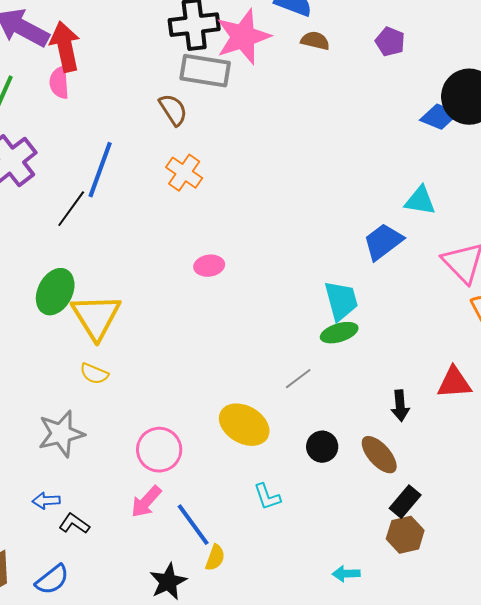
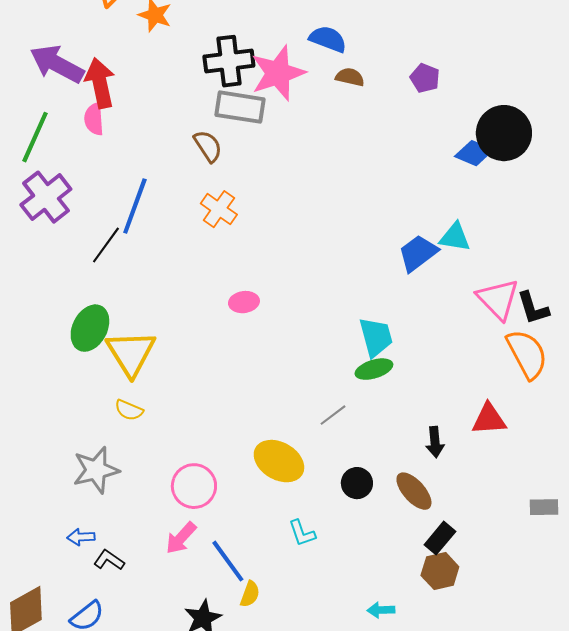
blue trapezoid: (383, 242) -> (418, 253), moved

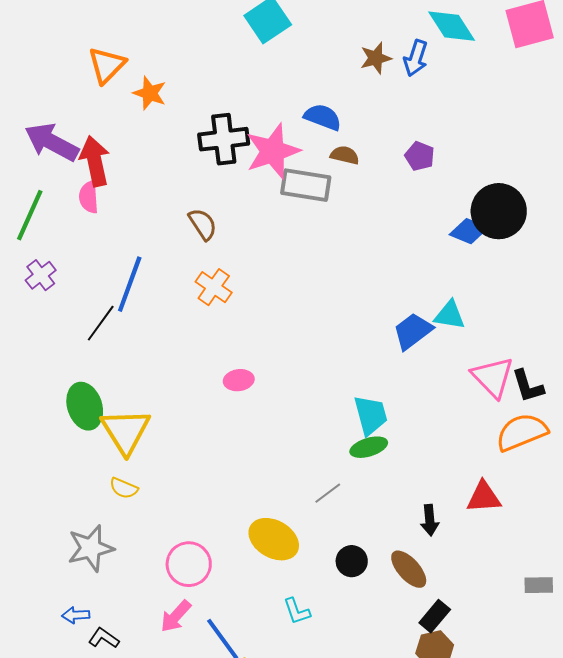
gray rectangle: (240, 107) -> (306, 185), moved
purple cross: (46, 197) -> (41, 275), size x0.6
green ellipse: (90, 328) -> (85, 406), turned -45
orange semicircle: (527, 354) -> (522, 432), turned -84

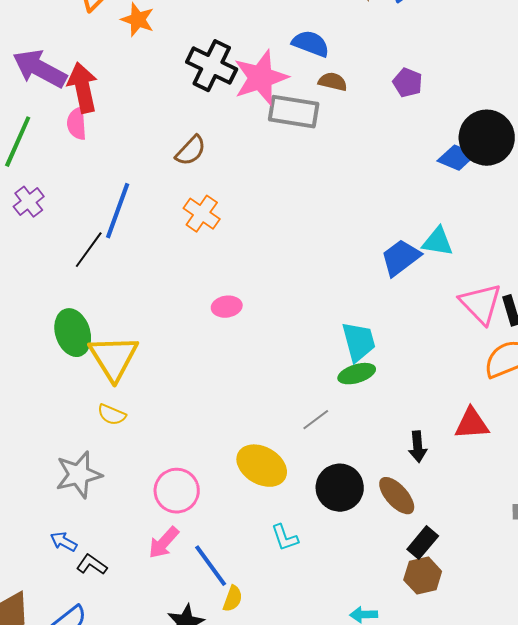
black cross: (224, 139) -> (212, 66), turned 33
brown semicircle: (203, 224) -> (191, 151), turned 76
black circle: (352, 561) -> (340, 488), size x1.5
blue arrow: (76, 615) -> (64, 542), turned 32

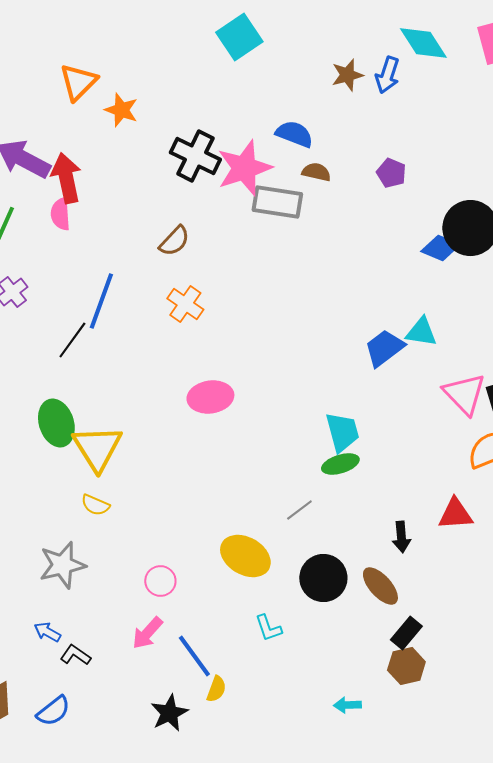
pink ellipse: (227, 307) -> (210, 397), size x1.5
pink circle: (177, 491) -> (160, 581), size x0.7

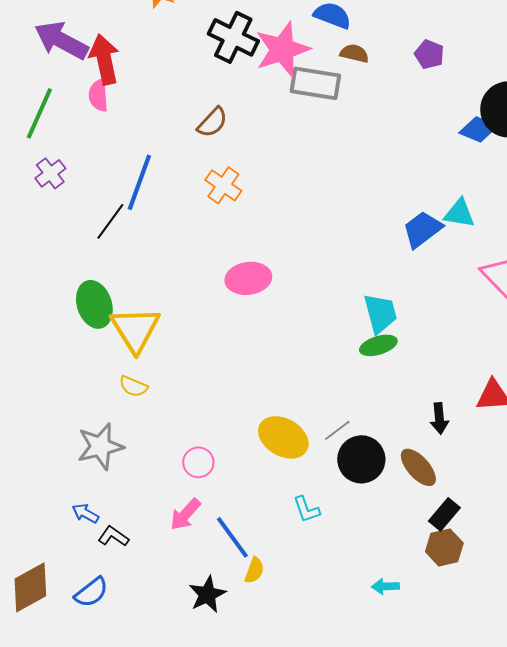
gray line: (299, 510) -> (337, 430), moved

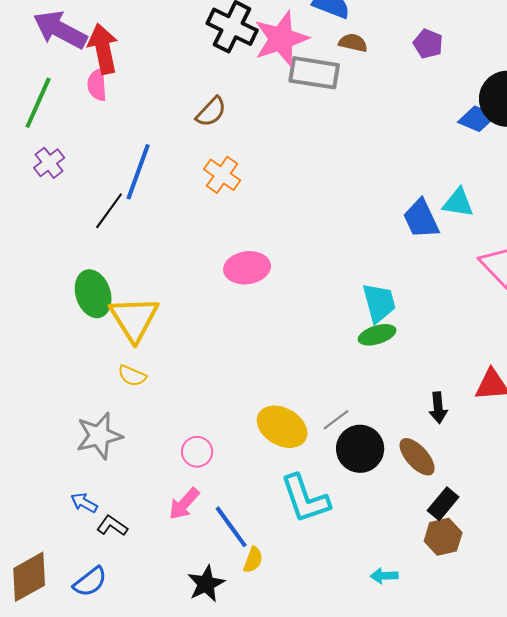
blue trapezoid: (422, 229) -> (421, 219), turned -78
cyan L-shape: (306, 509) -> (305, 499), size x1.8

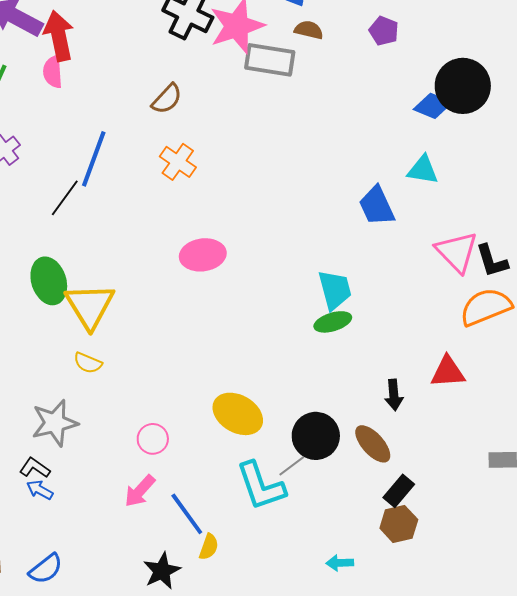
cyan triangle: (458, 203) -> (423, 170), moved
gray line: (336, 420) -> (292, 466), moved
black L-shape: (112, 526) -> (35, 468), moved

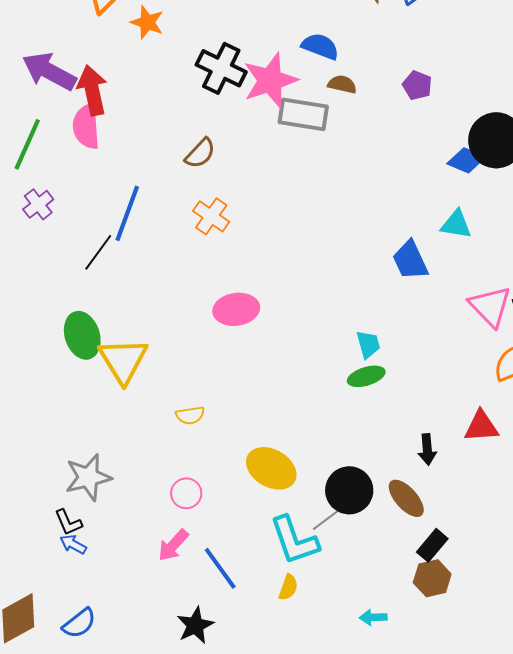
pink semicircle: (53, 72) -> (86, 126), size x1.4
cyan trapezoid: (335, 290) -> (368, 344), size x0.7
yellow semicircle: (88, 363) -> (190, 415), moved, turned -32
black L-shape: (35, 468) -> (68, 522), turned -148
yellow semicircle: (209, 547) -> (288, 587), moved

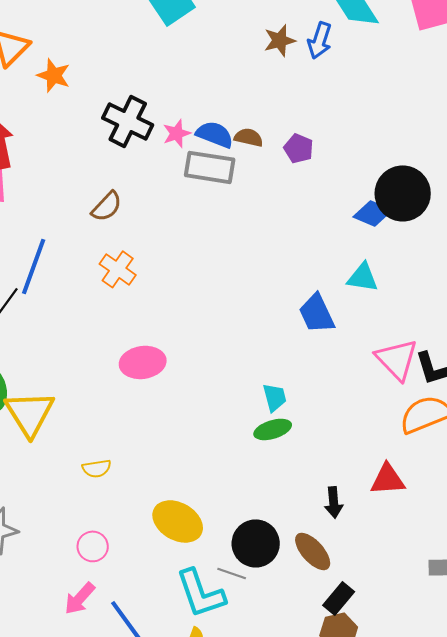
blue semicircle: (320, 46) -> (215, 134), moved
pink star: (270, 80) -> (177, 133), size x0.5
purple pentagon: (417, 85) -> (299, 148), moved
gray line: (325, 520) -> (232, 573), turned 56

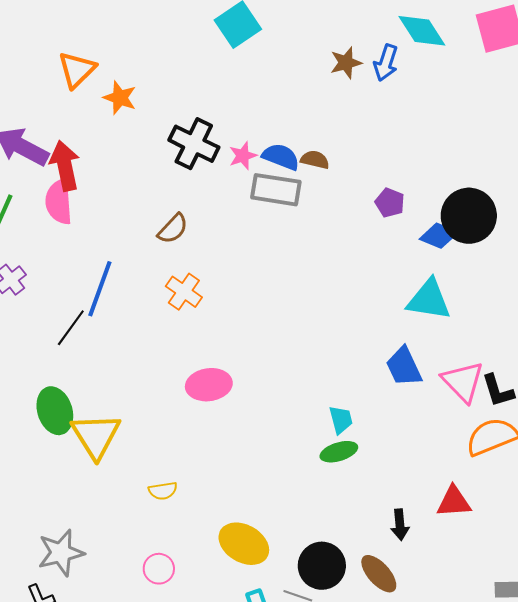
purple pentagon: (299, 148) -> (390, 203), moved
cyan triangle: (363, 277) -> (429, 300), size x1.4
blue trapezoid: (317, 313) -> (404, 367), moved

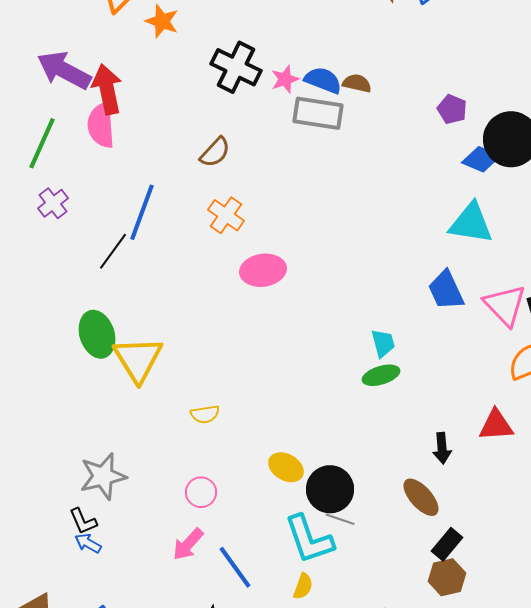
purple pentagon: (390, 203) -> (452, 109), moved
pink ellipse: (209, 385) -> (263, 270), moved
yellow ellipse: (244, 544) -> (286, 467), size x0.7
black circle: (322, 566) -> (330, 489), moved

